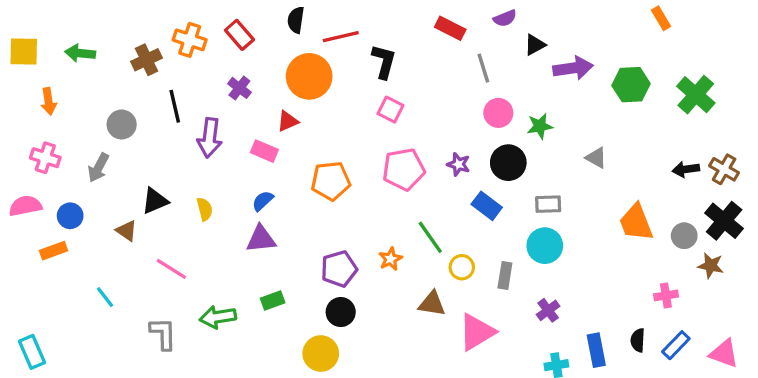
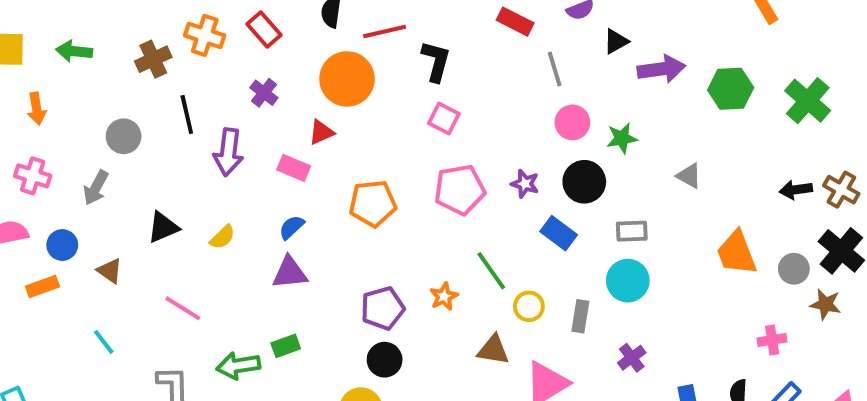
yellow semicircle: (205, 209) -> (222, 237), turned 60
brown triangle: (127, 231) -> (110, 271), moved
green rectangle: (273, 300) -> (286, 346), moved

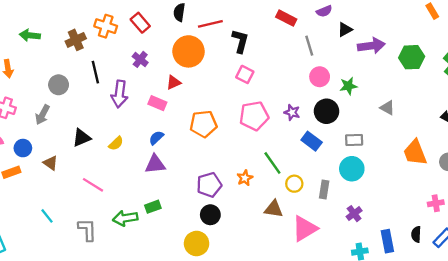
cyan line: (104, 342) -> (47, 216), moved

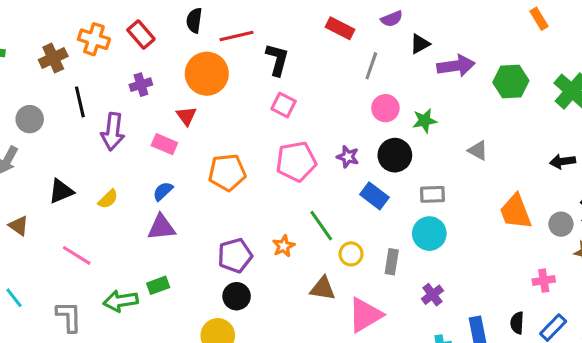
gray line: (309, 46) -> (371, 66), turned 36
purple cross: (140, 59) -> (141, 85), turned 35
red triangle: (174, 82) -> (186, 116), turned -42

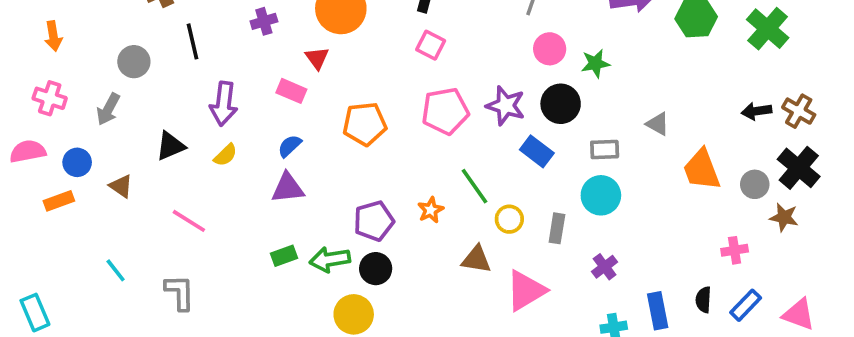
purple arrow: (113, 132) -> (224, 104), moved
gray triangle: (478, 150) -> (658, 124), moved
purple star: (348, 157) -> (506, 106), size x1.5
green arrow: (121, 301) -> (330, 259), moved

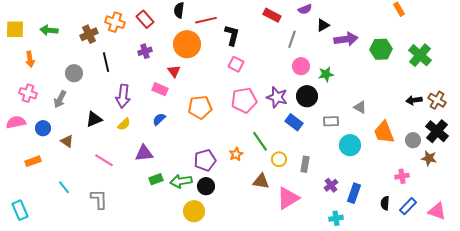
purple triangle: (288, 188) -> (144, 153), moved
cyan circle: (601, 195) -> (350, 145), moved
orange rectangle: (59, 201) -> (33, 161), moved
blue rectangle: (658, 311) -> (354, 193), moved, turned 30

